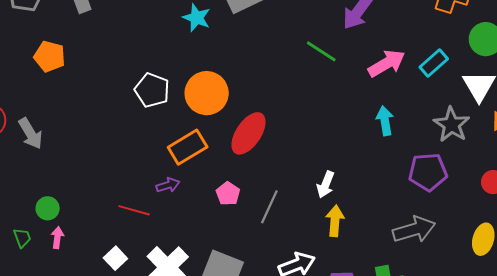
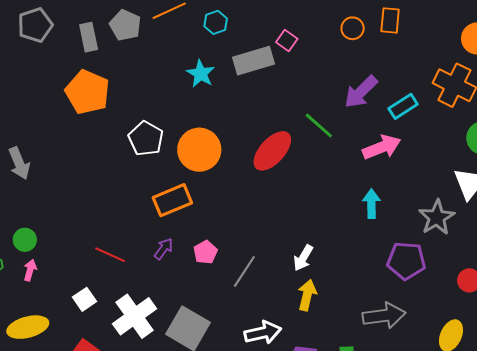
orange pentagon: (50, 56) -> (87, 92), moved, size x1.4
cyan rectangle: (434, 63) -> (403, 106), moved
red ellipse: (248, 133) -> (272, 151), moved
purple arrow: (168, 185) -> (164, 249), moved, turned -45

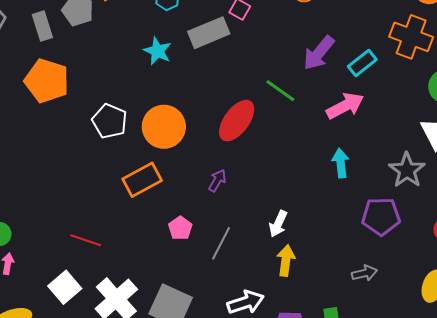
purple arrow: (164, 249) -> (217, 180), moved
white square: (84, 299) -> (65, 287), size x1.4
gray arrow: (384, 316) -> (364, 273), size x0.6

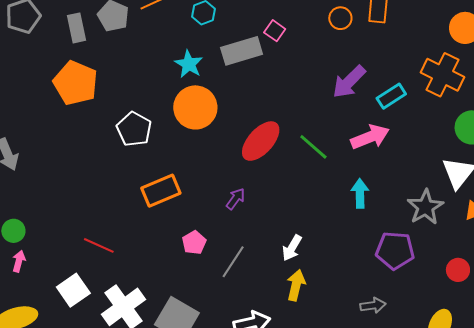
green line: (280, 91) -> (313, 147), moved
orange circle: (164, 127) -> (195, 107), moved

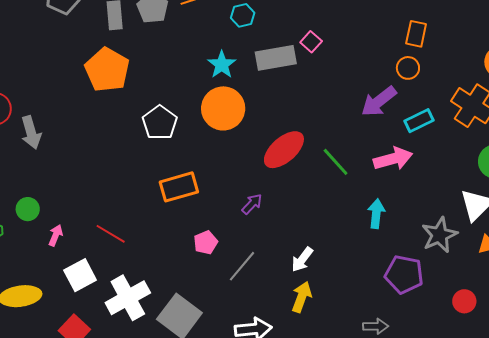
orange circle: (340, 18) -> (408, 68), moved
pink arrow: (19, 261) -> (56, 235), moved

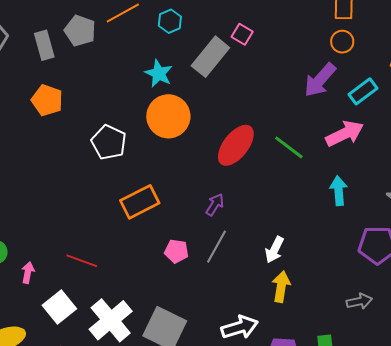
gray rectangle: (276, 58) -> (210, 57), turned -30
orange pentagon: (107, 70) -> (47, 100), size x0.7
pink pentagon: (206, 242) -> (177, 251), turned -30
gray line: (242, 266) -> (216, 247), moved

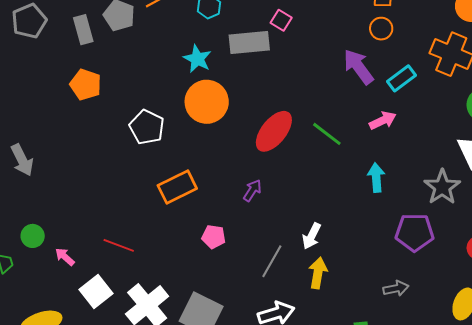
gray rectangle: (210, 57) -> (249, 42), turned 45
purple arrow: (320, 80) -> (358, 67), turned 102
pink arrow: (345, 134) -> (383, 121), size x0.7
gray line: (216, 247) -> (272, 261), moved
pink arrow: (28, 273) -> (65, 257), turned -60

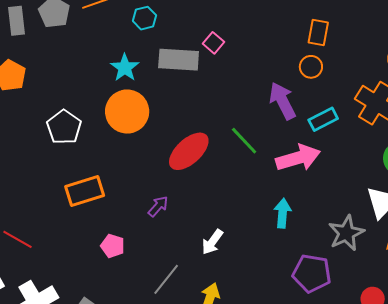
pink arrow: (383, 121) -> (298, 158), size x1.6
green line: (327, 134) -> (244, 141), moved
white arrow: (312, 236) -> (212, 242), moved

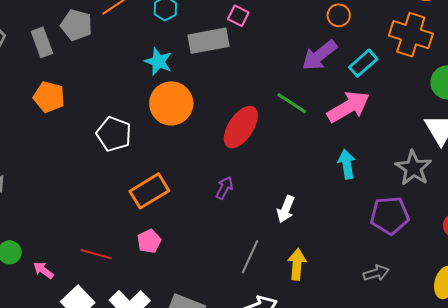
purple arrow: (282, 101) -> (319, 55), turned -87
pink pentagon: (113, 246) -> (149, 241), moved, turned -30

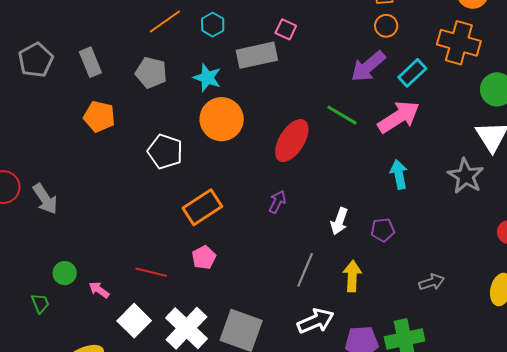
gray pentagon: (76, 25) -> (151, 73), moved
purple pentagon: (390, 215) -> (383, 230), moved, size x0.6

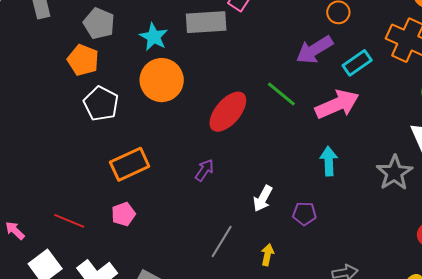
orange pentagon: (99, 116) -> (83, 60), moved
yellow arrow: (352, 276) -> (267, 255), size x0.7

